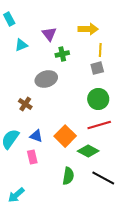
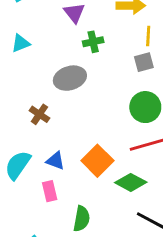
cyan triangle: (21, 45) -> (21, 43), moved
green semicircle: (68, 176) -> (82, 219), moved

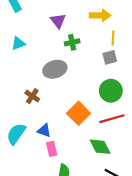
orange square: (97, 161) -> (79, 113), moved
green diamond: (131, 182) -> (100, 147), turned 35
pink rectangle: (50, 191) -> (52, 149), moved

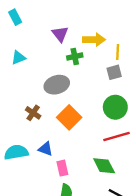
yellow arrow: (100, 15) -> (94, 40), moved
orange square: (79, 113) -> (69, 117), moved
cyan semicircle: (16, 134) -> (16, 152), turned 45
pink rectangle: (52, 149) -> (62, 168), moved

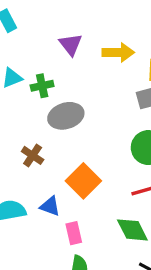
green cross: (75, 57) -> (42, 86), moved
orange square: (69, 117) -> (83, 181), moved

